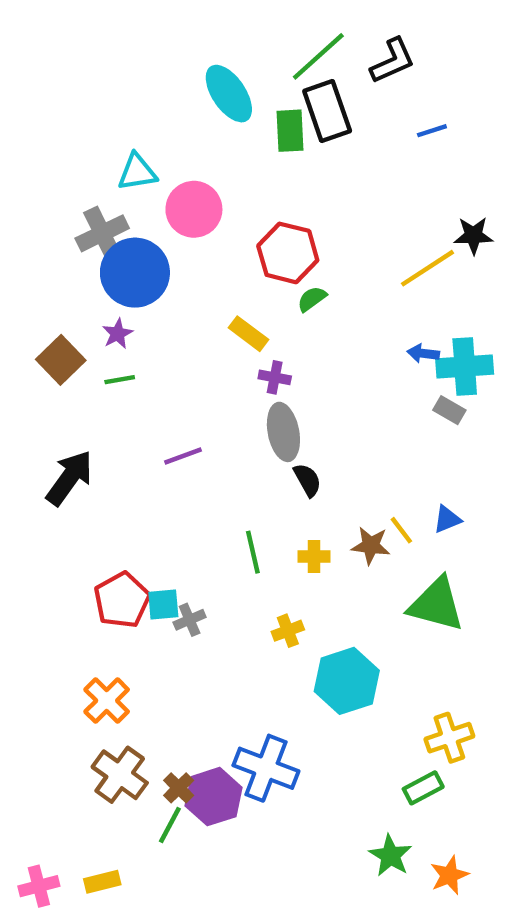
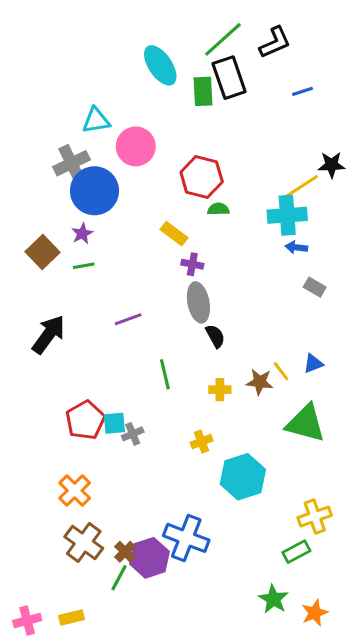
green semicircle: (312, 299) -> (218, 209), turned 35
cyan cross: (465, 366) -> (287, 215), moved
green line: (253, 552) -> (165, 374), moved

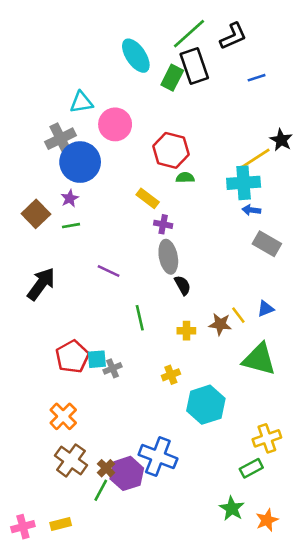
green rectangle: (203, 91) -> (172, 78), turned 30
black star: (332, 165) -> (281, 140), turned 30
gray rectangle: (315, 287) -> (267, 244), size x1.5
purple line: (128, 319) -> (109, 271), turned 45

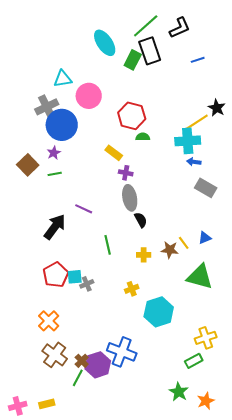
black arrow: (41, 284) -> (55, 227), moved

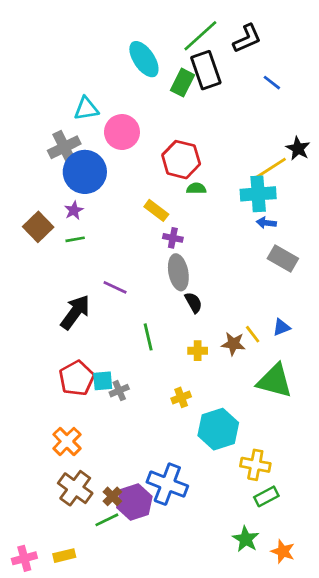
blue line: (198, 60) -> (272, 83), turned 56
yellow cross: (206, 338) -> (255, 465), moved, turned 30
green line: (78, 378) -> (107, 520), turned 36
orange star: (206, 401) -> (283, 551), turned -30

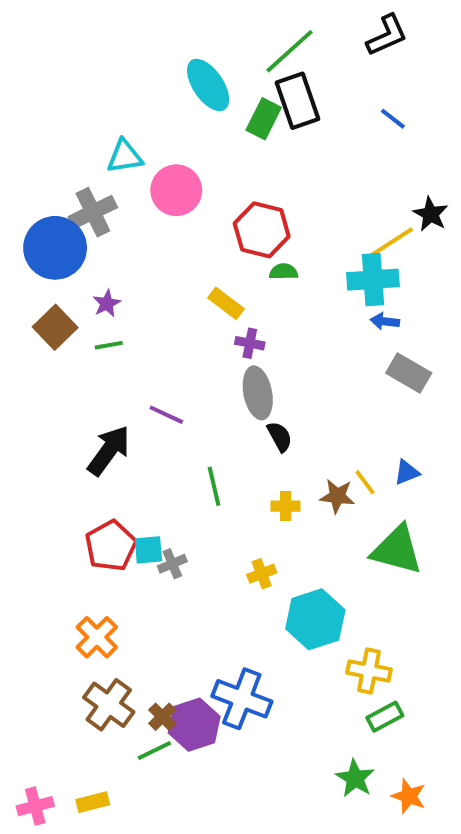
black L-shape: (247, 39) -> (387, 35), moved
blue circle: (85, 172) -> (55, 248), moved

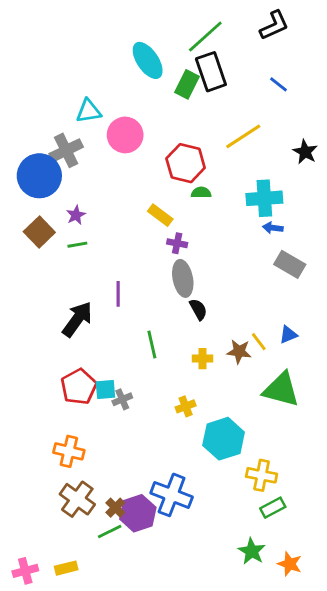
yellow line: (389, 244) -> (243, 136), moved
purple line: (166, 415) -> (118, 294), turned 65
orange cross: (97, 637) -> (69, 451), turned -32

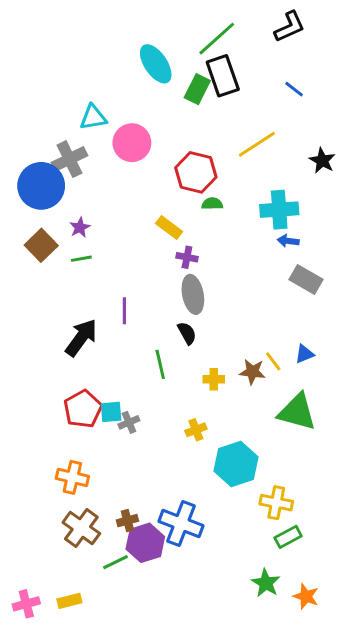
black semicircle: (198, 309) -> (187, 333), moved
brown cross: (115, 508) -> (127, 521), moved, turned 30

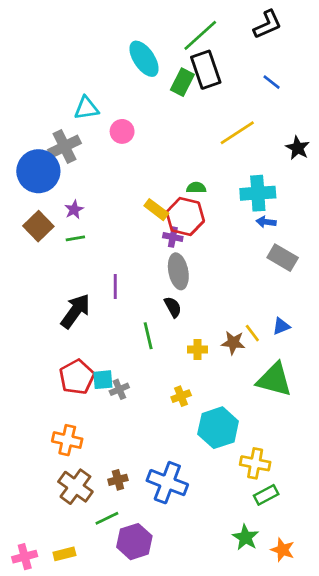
pink circle: (132, 143) -> (122, 131), size x0.7
red hexagon: (196, 172) -> (185, 216), moved
purple hexagon: (145, 543) -> (134, 542), moved

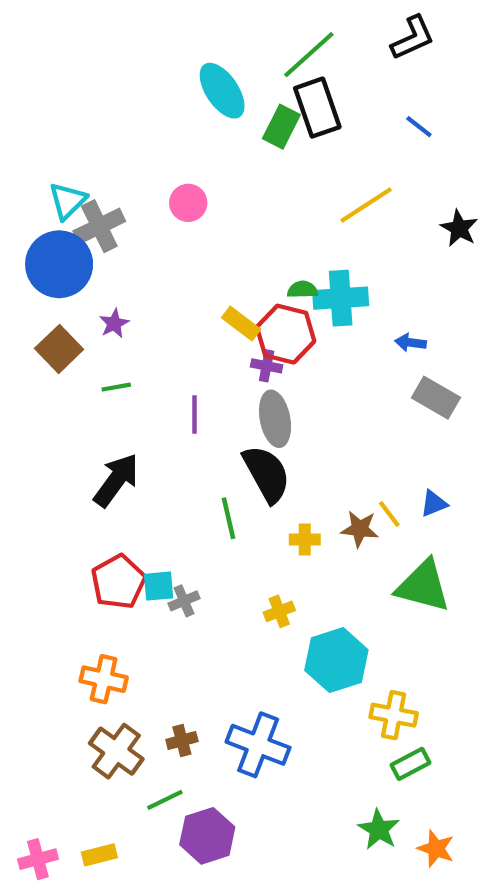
cyan triangle: (86, 108) -> (68, 201), moved, turned -36
cyan cross: (258, 193) -> (341, 298), moved
green line: (75, 238) -> (116, 387), moved
purple line: (115, 286) -> (195, 415), moved
black semicircle: (173, 307) -> (267, 474), size x1.8

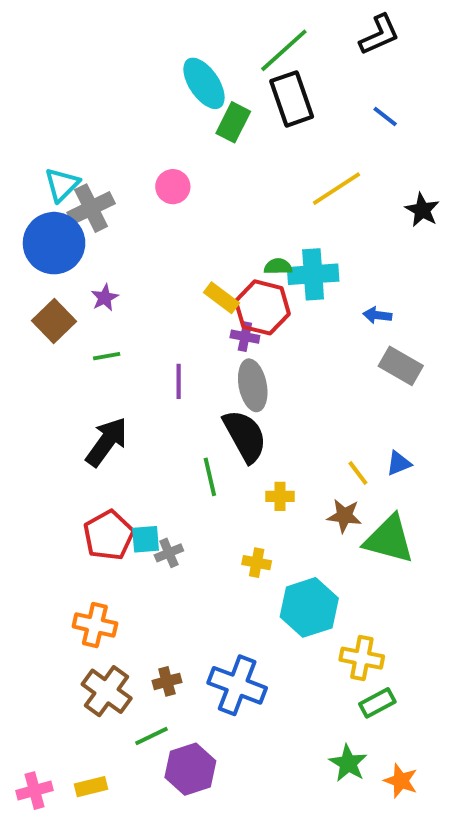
green rectangle: (281, 127) -> (233, 122), moved
brown star: (360, 529) -> (344, 516), moved
yellow cross: (279, 611) -> (257, 563), turned 32

